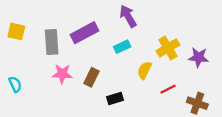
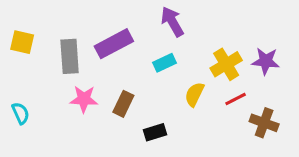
purple star: (199, 57) -> (266, 61), moved
red line: (168, 89) -> (236, 99), moved
brown cross: (197, 103) -> (264, 123), moved

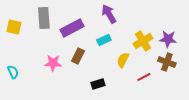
gray rectangle: (70, 56) -> (44, 18), moved
red line: (236, 99) -> (144, 77), moved
brown rectangle: (123, 104) -> (78, 56), moved
brown cross: (264, 123) -> (167, 62), moved

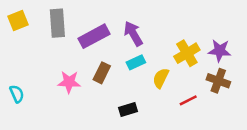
purple arrow: (109, 14) -> (133, 34), moved
yellow square: (14, 27) -> (18, 20), moved, turned -35
cyan rectangle: (104, 40) -> (136, 62), moved

